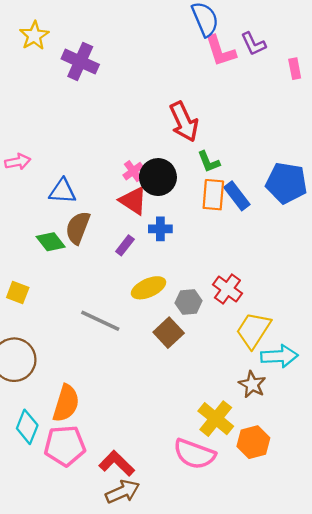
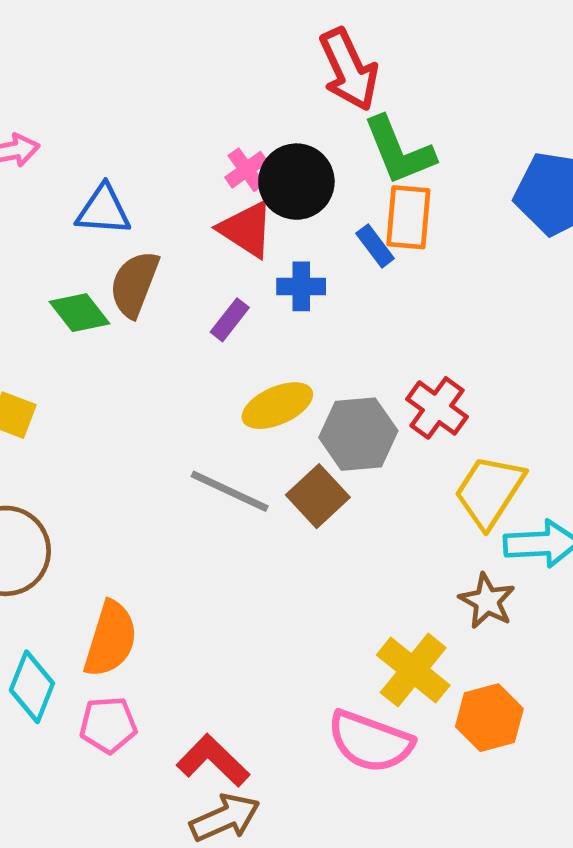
green L-shape: (209, 162) -> (399, 151), size x1.6
blue rectangle: (237, 196) -> (375, 246), moved, size x0.7
gray hexagon: (189, 302) -> (358, 434), size x1.4
gray line: (100, 321) -> (230, 491), moved
pink pentagon: (65, 446) -> (108, 725), size x0.7

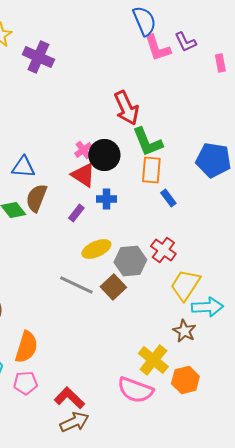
blue rectangle: (375, 246) -> (168, 198), moved

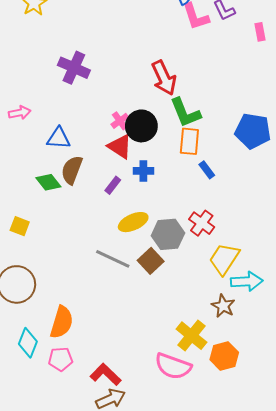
purple cross: (38, 57) -> (74, 68), moved

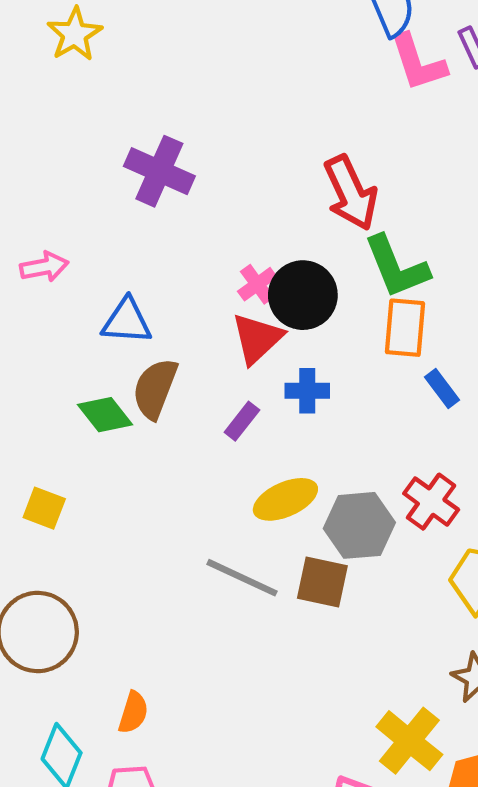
red triangle: (120, 146) -> (257, 339), turned 44
brown square: (151, 261) -> (322, 582), turned -35
orange semicircle: (62, 322) -> (133, 712), size x0.6

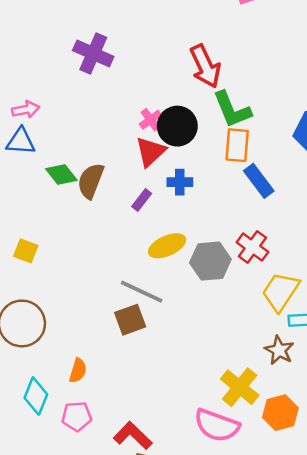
blue triangle: (127, 321) -> (21, 141), moved
blue rectangle: (442, 389) -> (259, 181), size x1.5
green diamond: (105, 415) -> (61, 174), moved
brown square: (322, 582) -> (130, 320), moved, turned -32

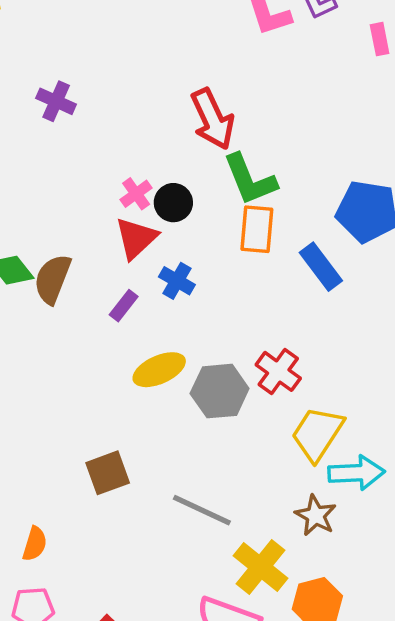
purple cross: (93, 54) -> (56, 101), size x0.7
black circle: (177, 126) -> (173, 203), size x0.7
blue rectangle: (259, 181) -> (321, 267), moved
blue cross: (180, 182) -> (177, 281), turned 30
gray line: (142, 292) -> (202, 510), moved

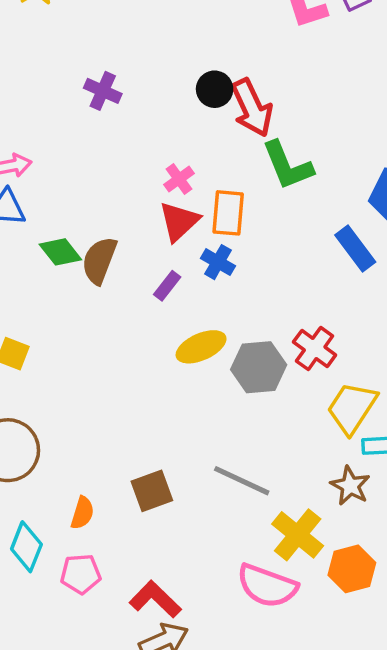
black circle: (173, 203) -> (215, 89), moved
orange rectangle: (257, 229) -> (228, 213), moved
brown square: (108, 473) -> (152, 491), moved

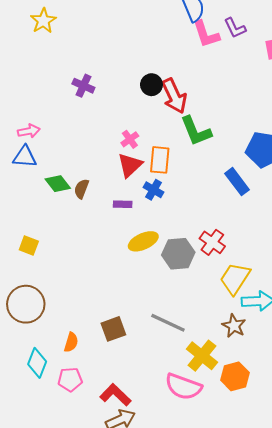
brown semicircle: (99, 260) -> (81, 189), size x0.7
purple rectangle: (167, 286) -> (123, 204), turned 54

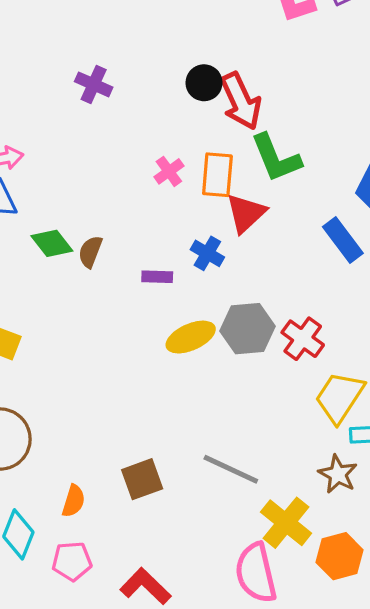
orange rectangle: (160, 160) -> (217, 175), moved
red triangle: (130, 165) -> (246, 213), moved
gray hexagon: (178, 254) -> (248, 329), moved
pink semicircle: (183, 387) -> (256, 573), turned 57

